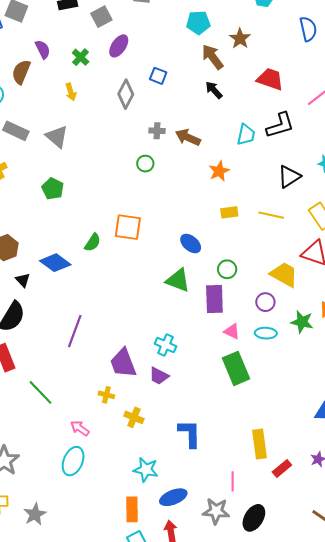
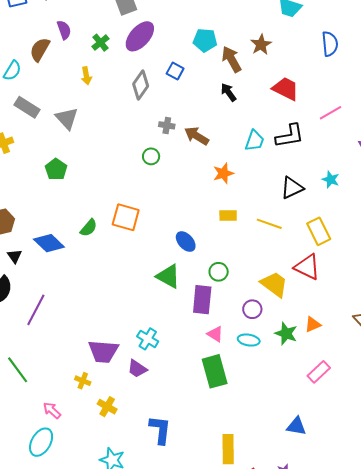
cyan pentagon: (198, 23) -> (205, 40), moved
purple ellipse: (119, 46) -> (140, 36), size x1.4
purple line: (75, 331) -> (36, 310), moved
purple trapezoid: (123, 363) -> (103, 351), turned -72

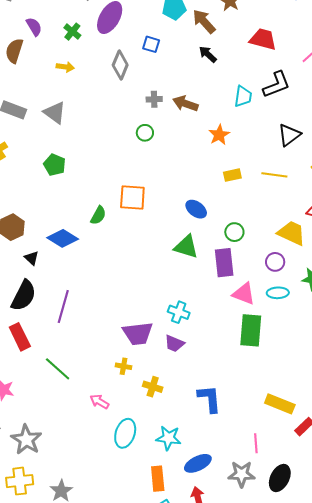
yellow arrow: (86, 76) -> (65, 67), turned -60
pink triangle: (215, 334) -> (244, 294), size x1.4
green rectangle: (215, 371) -> (251, 330), turned 32
cyan ellipse: (41, 442) -> (125, 433), moved
yellow rectangle: (228, 449) -> (280, 404), turned -56

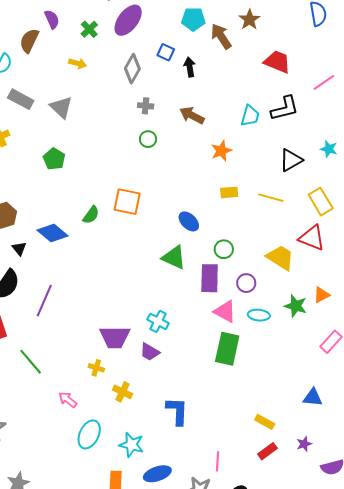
black arrow: (208, 54) -> (190, 67), moved, turned 30
gray cross: (154, 99) -> (146, 106), moved
purple circle: (275, 262) -> (246, 283), moved
yellow rectangle: (280, 404) -> (265, 422), moved, size x0.7

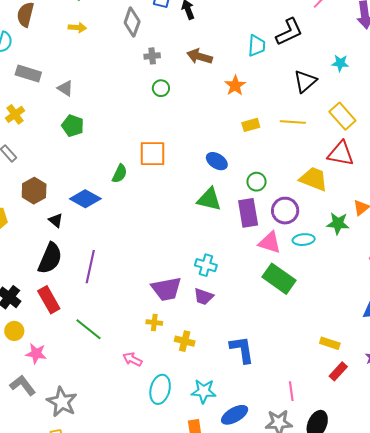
gray triangle: (61, 107) -> (65, 88), moved, size x0.7
purple circle: (246, 283) -> (285, 211), size x1.4
green rectangle: (227, 349) -> (279, 279), turned -56

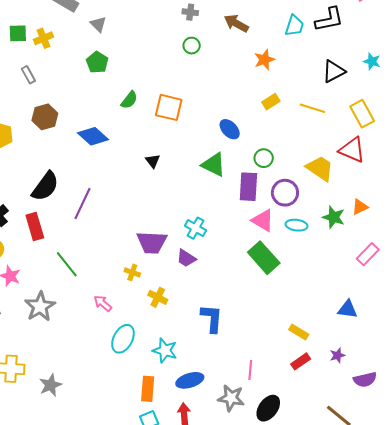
yellow rectangle: (251, 125) -> (271, 102), turned -30
green semicircle: (120, 174) -> (129, 100), moved
black triangle: (56, 220) -> (153, 161), moved
gray star: (62, 402) -> (40, 306), moved

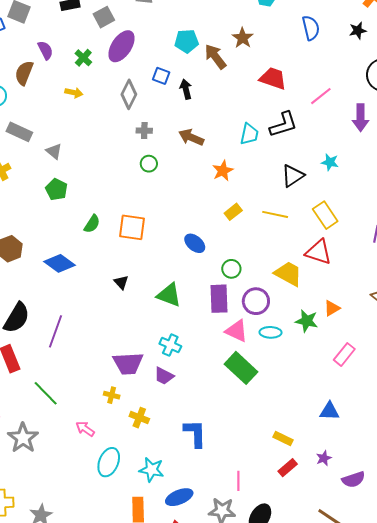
green triangle: (214, 165) -> (169, 295), moved

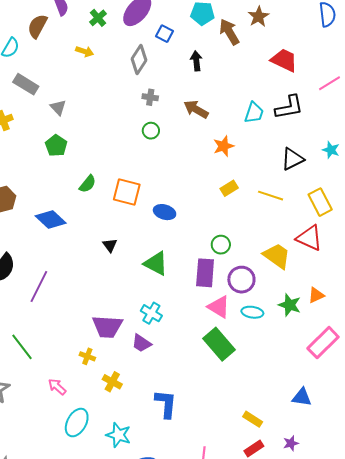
blue square: (161, 76) -> (165, 34), moved
blue ellipse: (195, 243) -> (165, 212), moved, turned -30
pink rectangle: (344, 354) -> (323, 343), size x1.4

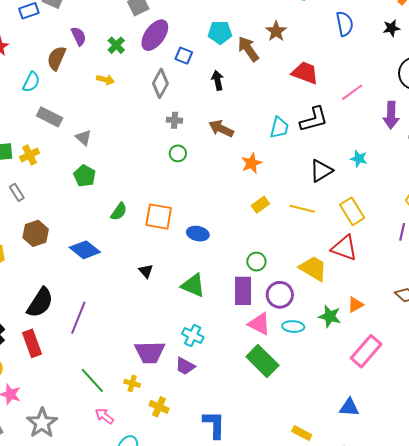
green line: (22, 347) -> (92, 380), moved

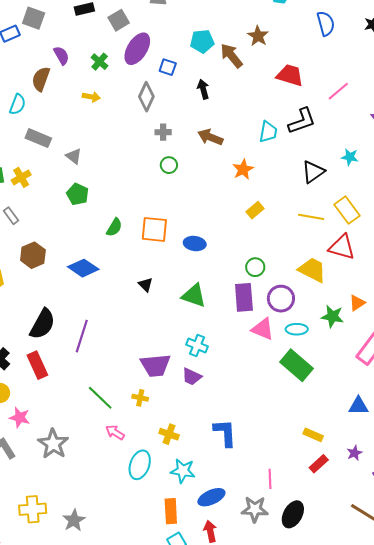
yellow line: (302, 209) -> (311, 217), moved
green rectangle: (262, 361) -> (296, 365), moved
yellow cross: (159, 407) -> (169, 434), moved

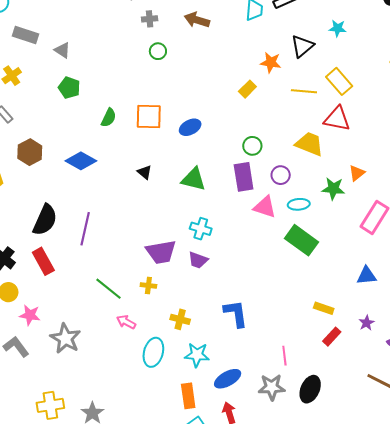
orange star: (243, 169) -> (271, 62), moved, turned -30
blue ellipse: (195, 244) -> (190, 127), turned -30
purple circle: (281, 299) -> (281, 175), size x0.7

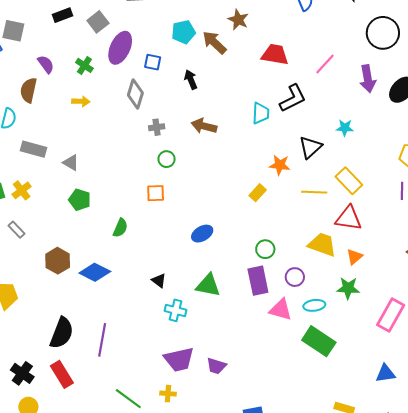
orange square: (149, 117) -> (156, 193), moved, size x0.7
brown hexagon: (30, 152) -> (58, 261), moved
orange triangle: (357, 173) -> (354, 257), moved
cyan cross: (201, 229) -> (176, 310), moved

